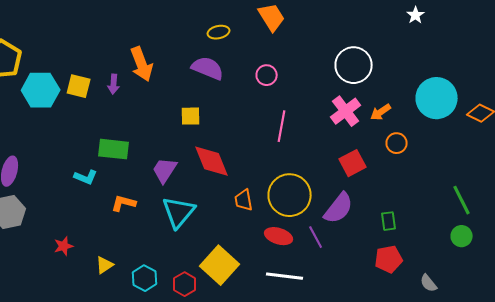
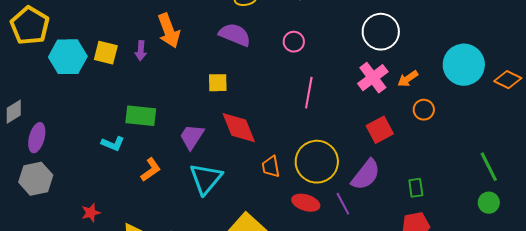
orange L-shape: (124, 203) -> (151, 170), turned 130

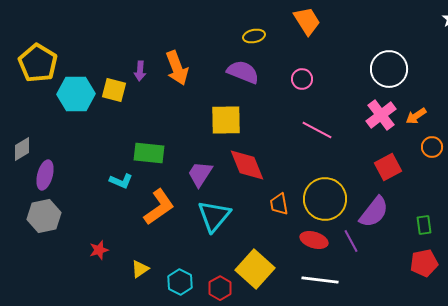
purple arrow: (141, 51) -> (140, 71), moved
yellow square: (218, 83) -> (226, 120), size x1.6
pink line: (309, 93) -> (317, 130), turned -72
orange L-shape: (151, 170) -> (159, 207), size x1.5

